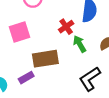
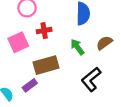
red cross: (66, 27) -> (44, 31), moved, turned 32

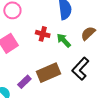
red cross: (44, 31) -> (43, 34), moved, turned 32
brown rectangle: (46, 65) -> (49, 73), moved

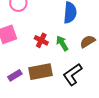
red cross: (43, 34) -> (41, 40), moved

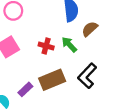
brown semicircle: (88, 41) -> (90, 29), moved

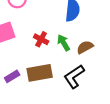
brown semicircle: (90, 29) -> (85, 47), moved

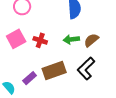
red cross: (41, 39) -> (40, 40), moved
green arrow: (64, 43) -> (71, 39), turned -56

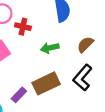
green arrow: (71, 39) -> (50, 48), moved
red cross: (40, 40) -> (23, 27), moved

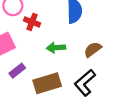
purple rectangle: (19, 95) -> (17, 71), moved

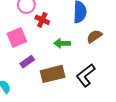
brown semicircle: (93, 49) -> (94, 36), moved

